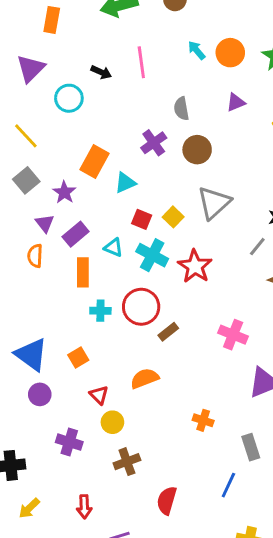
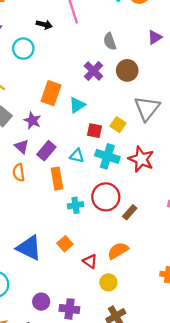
purple triangle: (236, 102) -> (155, 37), moved
purple circle: (40, 394) -> (41, 302), moved
red triangle: (99, 395) -> (90, 261), moved
yellow circle: (112, 422) -> (108, 282), moved

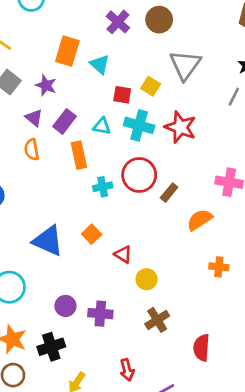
cyan triangle: (77, 105) -> (100, 64), turned -42
orange semicircle: (118, 251) -> (200, 220), moved

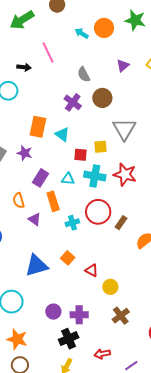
yellow square: (151, 86) -> (101, 147), turned -32
purple triangle: (34, 118) -> (35, 219), moved
blue triangle: (48, 241) -> (36, 266), turned -35
black cross: (51, 347) -> (69, 339), moved
red arrow: (127, 370) -> (102, 354), turned 98

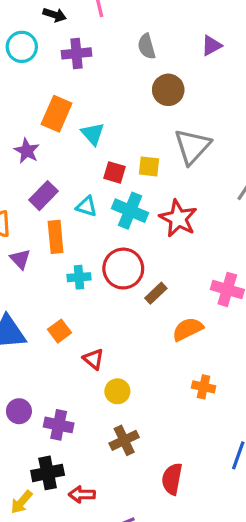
purple cross: (73, 102) -> (76, 53), moved, turned 36
black cross: (69, 339) -> (48, 473), moved

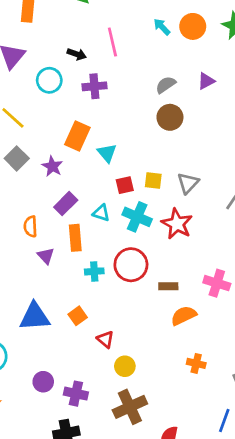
gray semicircle: (147, 46) -> (166, 85), moved, turned 70
gray triangle: (192, 146) -> (188, 183), moved, size x0.7
red square: (115, 172) -> (125, 185), turned -30
brown rectangle: (156, 293) -> (168, 286), moved, turned 42
brown cross: (124, 440) -> (130, 407), size x1.4

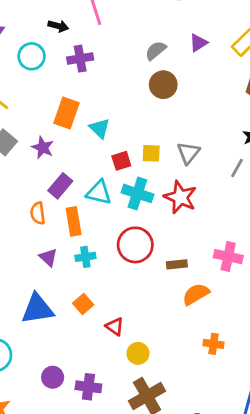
cyan triangle: (101, 213) -> (99, 193), size x1.4
orange semicircle: (30, 226) -> (38, 213), moved
purple triangle: (46, 256) -> (48, 257), moved
cyan cross: (94, 271) -> (85, 257), moved

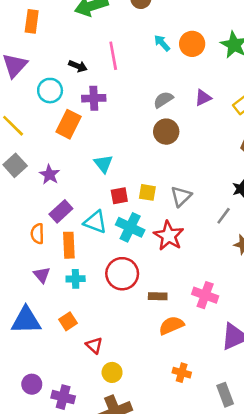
orange rectangle: (67, 113) -> (68, 124), moved

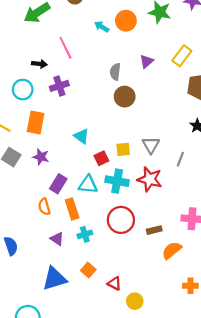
gray semicircle: (163, 100) -> (115, 72), turned -35
orange rectangle: (68, 124) -> (36, 123), moved
gray line: (224, 216) -> (180, 159), moved

